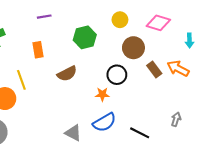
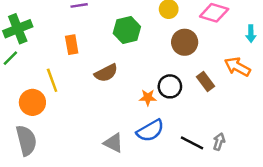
brown rectangle: (154, 70) -> (205, 82), moved
black circle: (117, 75) -> (170, 86), moved
gray arrow: (176, 119) -> (219, 142), moved

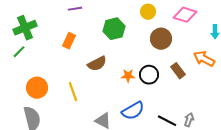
orange rectangle: (72, 45) -> (69, 41), turned 35
yellow line: (52, 80) -> (73, 92), moved
orange star: (148, 97) -> (128, 76), moved

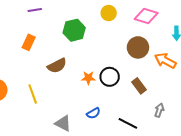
brown circle: (161, 39) -> (138, 47), moved
brown rectangle: (178, 71) -> (139, 86), moved
blue semicircle: (133, 111) -> (93, 113), size x0.6
gray arrow: (189, 120) -> (159, 110), moved

